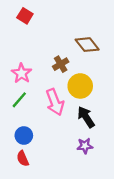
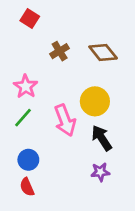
brown cross: (61, 64) -> (60, 51), moved

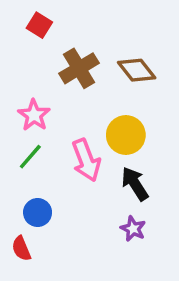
brown cross: (60, 51) -> (79, 68), size x1.5
purple star: (100, 172) -> (133, 229), turned 30
red semicircle: (27, 187) -> (21, 249), moved

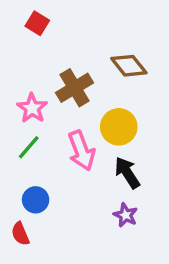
brown cross: (79, 68) -> (75, 88), moved

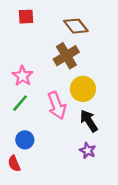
red square: (37, 23) -> (26, 17), turned -35
brown diamond: (129, 66) -> (76, 26), moved
brown cross: (75, 88) -> (66, 56), moved

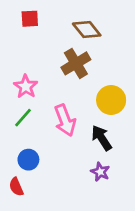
yellow circle: (83, 89) -> (111, 100), moved

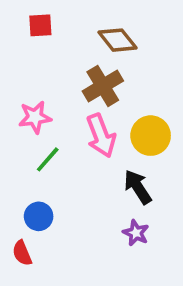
pink star: (26, 86) -> (35, 117), turned 30
green line: (23, 118) -> (48, 159), moved
pink arrow: (65, 120) -> (101, 136), moved

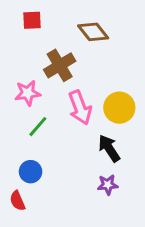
brown cross: (103, 86) -> (60, 65), moved
purple star: (136, 233) -> (108, 185), turned -30

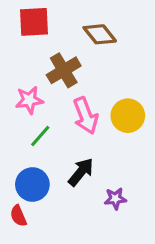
red square: (32, 20) -> (34, 22), size x1.5
black arrow: (109, 148) -> (81, 172), moved, turned 72
blue circle: (31, 172) -> (32, 184), size x1.4

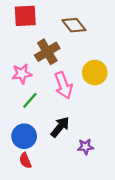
yellow circle: (128, 116) -> (95, 73), moved
red semicircle: (18, 216) -> (25, 161), moved

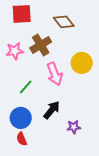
pink star: (22, 74) -> (15, 51), moved

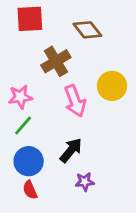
pink star: (15, 51) -> (20, 97), moved
green line: (26, 87) -> (23, 126), moved
purple star: (74, 127) -> (85, 182), moved

